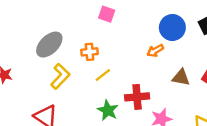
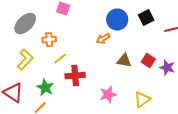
gray ellipse: (49, 45) -> (25, 24), moved
red cross: (137, 97) -> (75, 76), moved
green star: (108, 110) -> (45, 88), moved

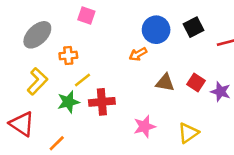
green star: (45, 88) -> (68, 102), moved, turned 30

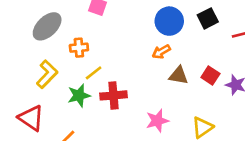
orange arrow: (138, 54) -> (161, 52), moved

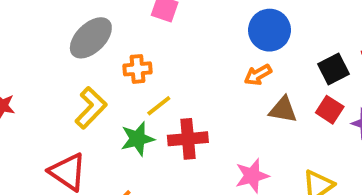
black square: (208, 18) -> (334, 69), moved

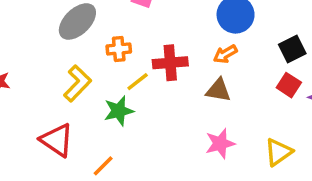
brown triangle: (283, 110) -> (218, 90), moved
red cross: (188, 139) -> (170, 63), moved

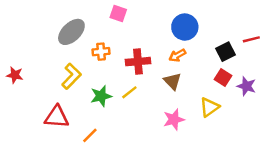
yellow line: (138, 82) -> (129, 92), moved
brown triangle: (218, 90) -> (172, 81), turned 36
red triangle: (57, 140) -> (57, 117), turned -30
yellow triangle: (278, 152) -> (209, 107), moved

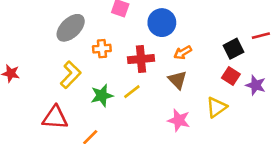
blue circle: (185, 27) -> (162, 23), moved
pink star: (174, 119) -> (179, 120), turned 30

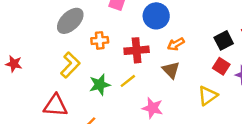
pink star: (179, 120) -> (153, 108), moved

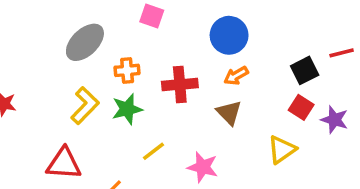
blue circle: (156, 16) -> (229, 35), moved
yellow line: (128, 81) -> (153, 151), moved
green star: (100, 85) -> (127, 109), moved

